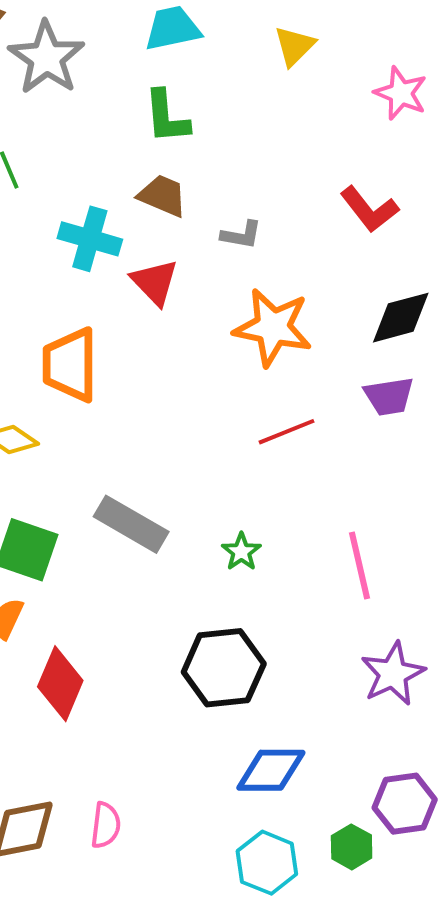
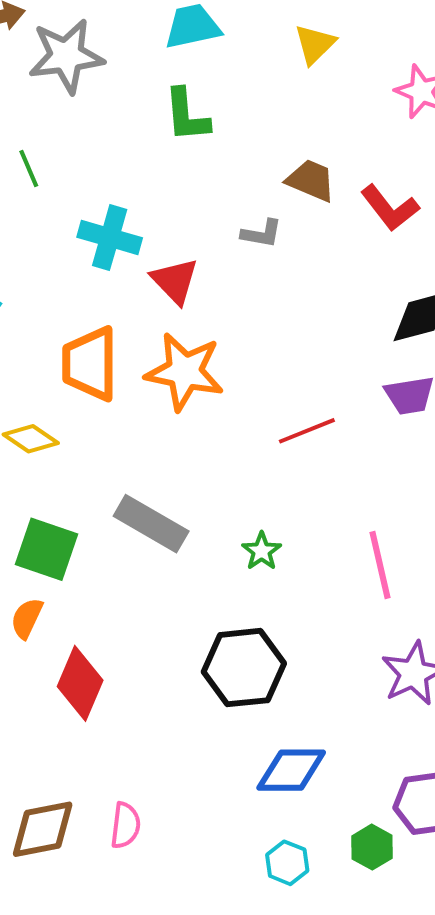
gray star: (47, 58) -> (66, 56), turned 30
brown trapezoid: (163, 196) -> (311, 180), moved
orange star: (273, 327) -> (185, 372), moved
cyan hexagon: (267, 863) -> (287, 863), size x0.7

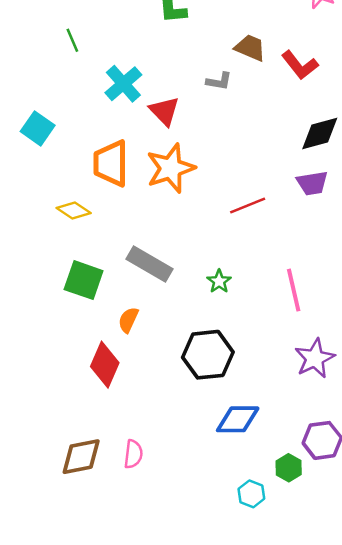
cyan cross: (110, 238) -> (123, 84), turned 33
orange star: (185, 372) -> (171, 168), turned -30
orange semicircle: (27, 618) -> (128, 320), moved
cyan hexagon: (287, 863) -> (251, 494), moved

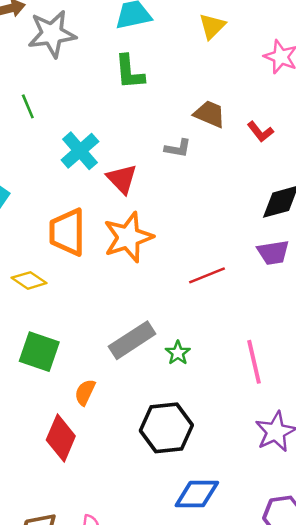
red L-shape: (300, 65) -> (260, 132), size x0.7
gray rectangle: (149, 264) -> (132, 340), moved, turned -63

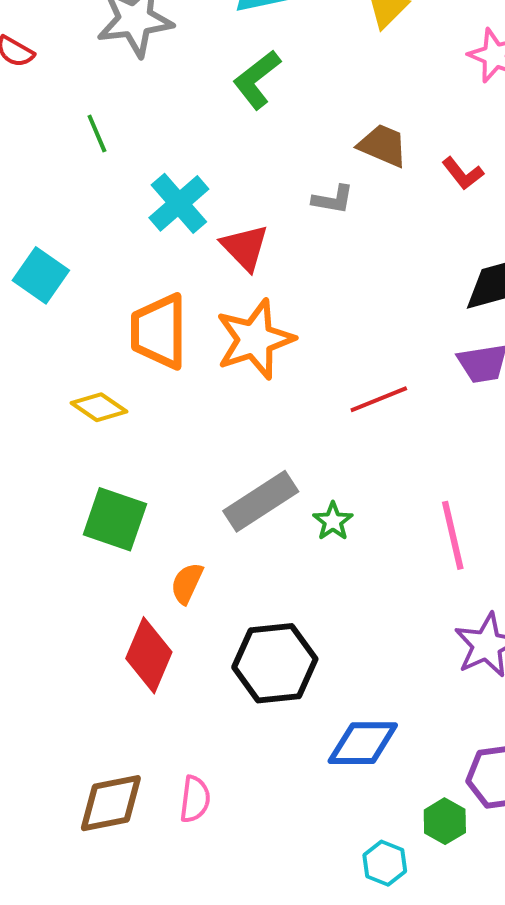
green L-shape: (129, 72) -> (257, 79), turned 57
black hexagon: (166, 428) -> (275, 663), moved

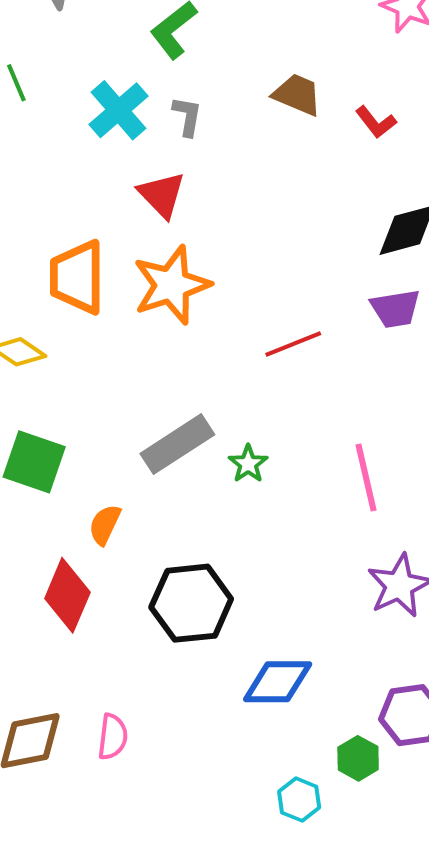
gray L-shape: (333, 199) -> (187, 116), moved, turned -90
cyan cross: (179, 203) -> (119, 110), moved

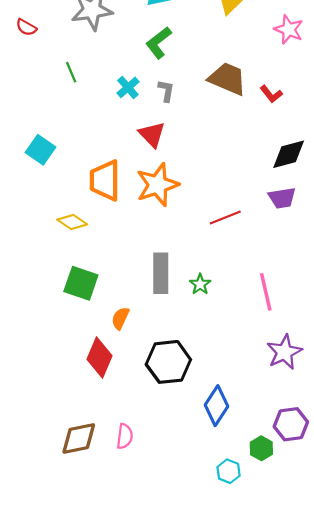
brown trapezoid: (297, 95) -> (227, 79), size x1.4
cyan cross: (119, 110) -> (128, 87), size x0.7
gray rectangle: (177, 444) -> (161, 273), turned -57
blue diamond: (278, 682) -> (217, 406), turned -57

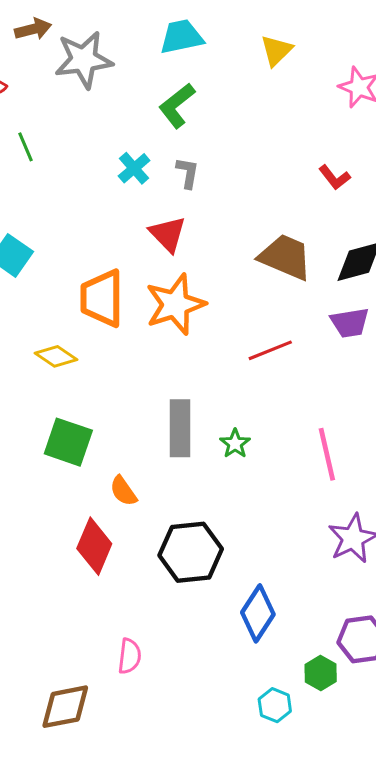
green line: (71, 72) -> (25, 147), moved
brown trapezoid: (227, 79) -> (285, 257), moved
orange semicircle: (120, 318) -> (123, 491), turned -60
brown diamond: (79, 438) -> (65, 707), moved

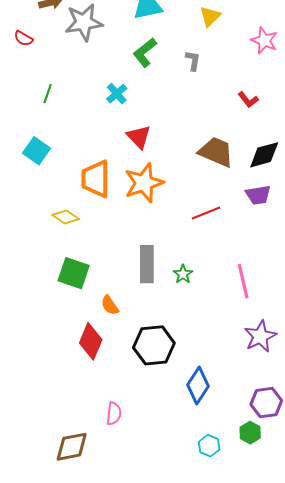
green line: (25, 147) -> (48, 94), moved, turned 42
gray L-shape: (188, 173) -> (193, 61), moved
green hexagon: (321, 673) -> (250, 433), moved

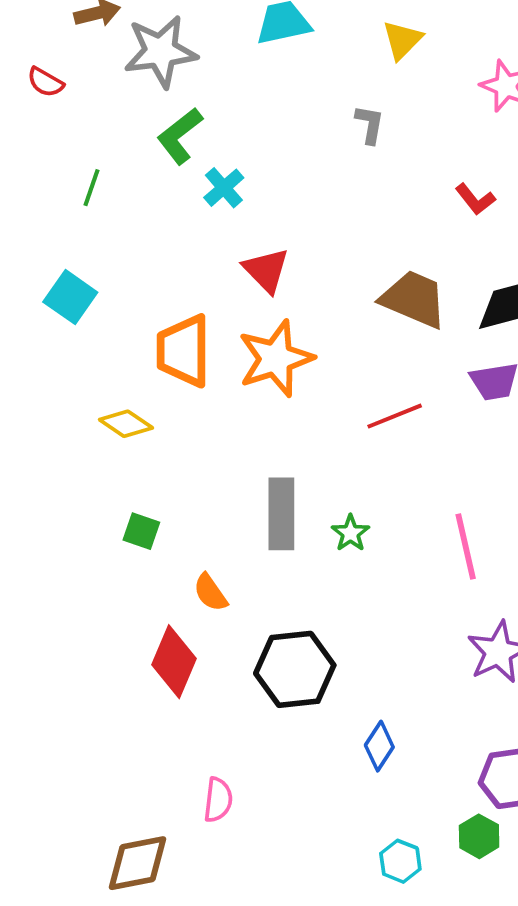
green L-shape: (145, 52) -> (180, 136), moved
green square: (74, 273) -> (141, 531), size x0.6
blue diamond: (198, 385) -> (379, 746), size x0.7

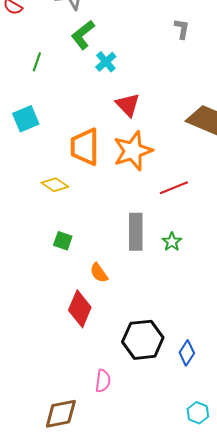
cyan square: (70, 297) -> (26, 119), turned 32
red line: (395, 416) -> (174, 188), moved
black hexagon: (295, 669) -> (143, 340), moved

